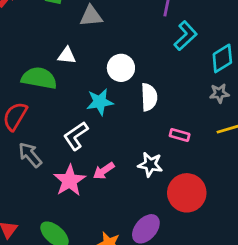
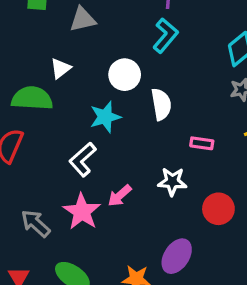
cyan L-shape: (186, 36) -> (165, 36), moved
white triangle: (67, 56) -> (61, 68), turned -36
gray arrow: (30, 155) -> (36, 223), moved
red circle: (187, 193) -> (218, 209), size x0.7

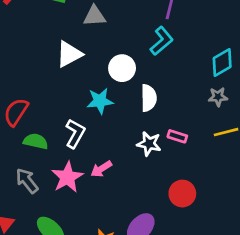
white triangle: (61, 68) -> (69, 54), size x1.5
green semicircle: (32, 98) -> (36, 141), moved, size x0.7
white L-shape: (83, 159) -> (75, 133), turned 152
white star: (172, 182) -> (149, 144), moved

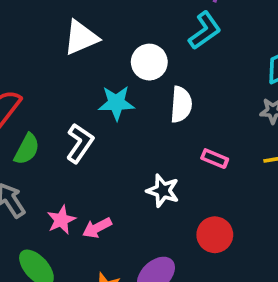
green semicircle: (36, 141) -> (27, 149), turned 100
white star: (149, 144) -> (163, 191), moved
pink arrow: (101, 169) -> (97, 228), moved
pink star: (67, 177) -> (61, 220), moved, size x0.7

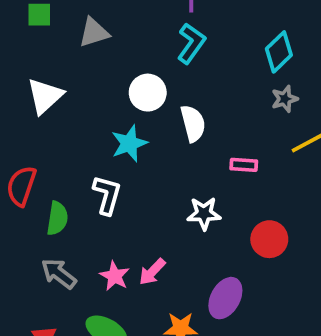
white triangle: (81, 37) -> (45, 96), moved

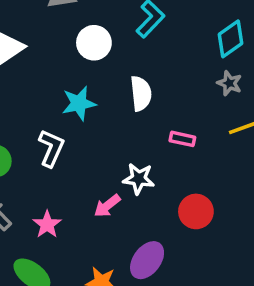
white circle: (148, 93) -> (94, 43), moved
gray star: (285, 99) -> (229, 83), turned 30
pink arrow: (152, 272) -> (107, 206), moved

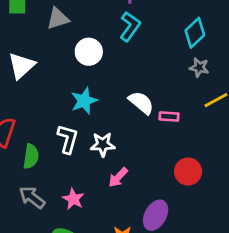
white semicircle: (141, 93) -> (141, 103), moved, turned -36
white star: (139, 179) -> (103, 144), moved

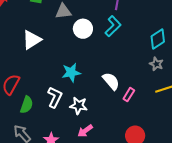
white circle: (89, 52) -> (83, 29), moved
pink rectangle: (169, 116) -> (129, 95), turned -72

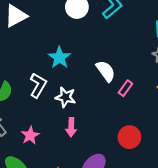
cyan star: (71, 73) -> (59, 58), turned -30
pink arrow: (85, 131) -> (71, 127), turned -56

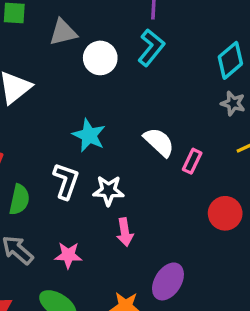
pink star: (30, 135) -> (68, 255), turned -30
red circle: (129, 137) -> (225, 213), moved

